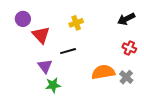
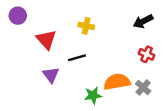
purple circle: (23, 19) -> (18, 16), moved
yellow cross: (76, 23) -> (86, 26), turned 32
green star: (53, 85) -> (93, 95), moved

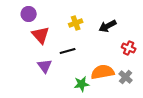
purple circle: (18, 16) -> (29, 14), moved
black arrow: (143, 21) -> (108, 26), moved
yellow cross: (86, 26) -> (76, 23), turned -32

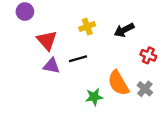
purple circle: (29, 14) -> (25, 12), moved
purple triangle: (45, 66) -> (51, 66), moved, turned -42
orange semicircle: (103, 72) -> (118, 83), turned -110

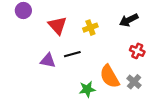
yellow cross: (87, 27) -> (90, 28), moved
black arrow: (124, 30) -> (129, 20), moved
red triangle: (47, 40) -> (57, 25), moved

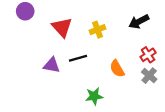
red cross: (137, 51) -> (148, 55), turned 32
orange semicircle: (110, 76) -> (117, 69), moved, size x0.7
gray cross: (134, 82) -> (149, 76), moved

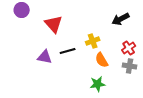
yellow cross: (98, 30) -> (93, 41), moved
gray cross: (149, 76) -> (130, 66), turned -32
green star: (94, 96) -> (98, 84), moved

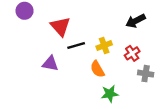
red cross: (129, 48) -> (132, 53), moved
black line: (68, 51) -> (76, 46), moved
orange semicircle: (102, 60) -> (97, 69), moved

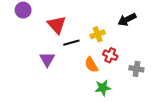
yellow cross: (104, 46) -> (98, 34), moved
red cross: (132, 53) -> (110, 55), moved, turned -32
purple triangle: (50, 63) -> (47, 59), turned 49

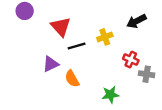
red cross: (110, 55) -> (131, 60), moved
purple triangle: (47, 59) -> (51, 64), turned 35
orange semicircle: (91, 65) -> (72, 79), moved

